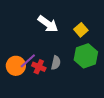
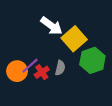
yellow square: (81, 30) -> (74, 39), moved, size x1.6
red cross: (39, 67) -> (42, 72), turned 32

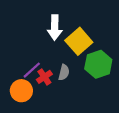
white arrow: (52, 26) -> (55, 28), turned 55
orange circle: (17, 71) -> (21, 91), moved

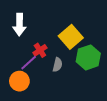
white arrow: (55, 28) -> (19, 25), moved
red cross: (44, 77) -> (40, 50), moved

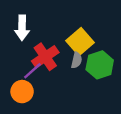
red cross: (40, 50) -> (45, 57), size x1.6
gray semicircle: (57, 65) -> (77, 60), moved

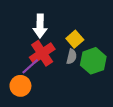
white arrow: (22, 28) -> (40, 26), moved
yellow square: (80, 42) -> (75, 39), size x0.7

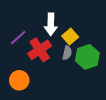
white arrow: (40, 26) -> (51, 24), moved
purple line: (30, 66) -> (18, 38), moved

